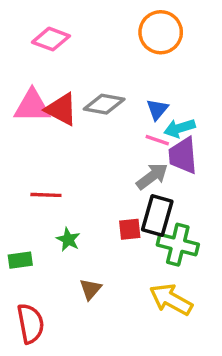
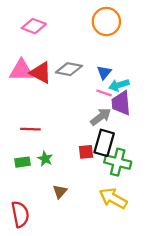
green rectangle: (20, 260) -> (22, 162), moved

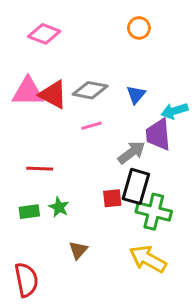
orange circle: (106, 22) -> (139, 28), size x0.6
cyan arrow: (119, 85) -> (174, 111), moved
pink line: (104, 93) -> (92, 126), moved, turned -35

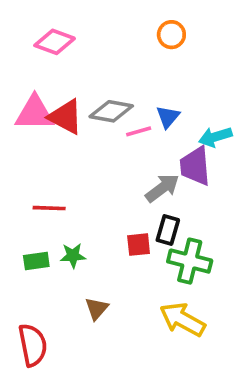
pink line: (92, 126) -> (139, 131), moved
black rectangle: (136, 186) -> (168, 230), size x0.7
green star: (59, 207) -> (73, 256), turned -30

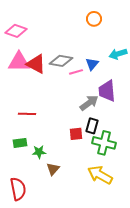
pink diamond: (55, 42) -> (16, 31), moved
cyan arrow: (215, 137) -> (118, 54), moved
green star: (73, 256) -> (39, 152), moved

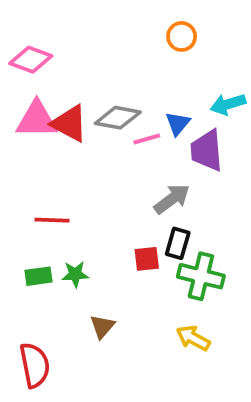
purple trapezoid: (107, 91) -> (207, 151), moved
green star: (39, 152) -> (75, 274), moved
yellow arrow: (100, 175) -> (193, 338), size x0.7

